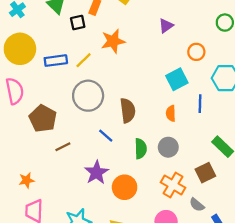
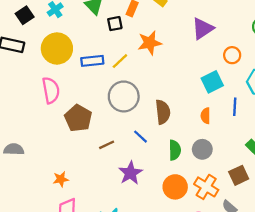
purple triangle: (166, 26) -> (203, 29), size x1.5
brown line: (63, 147) -> (107, 145), moved
orange circle: (125, 187) -> (175, 187), moved

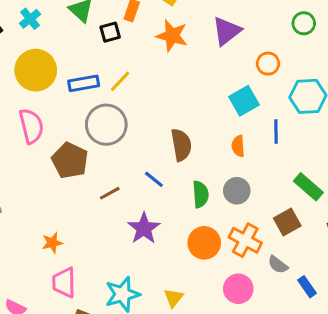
orange star: (150, 43) -> (172, 36), moved, turned 30
gray circle: (124, 96) -> (106, 125), moved

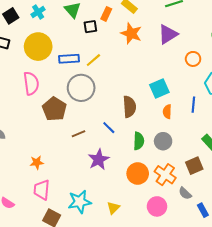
cyan square: (244, 101) -> (159, 88), moved

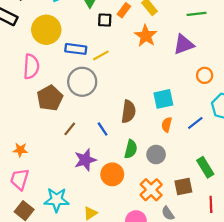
blue line: (193, 105) -> (195, 123), turned 35
brown line: (78, 134) -> (70, 129), turned -40
orange circle: (138, 174) -> (112, 174), moved

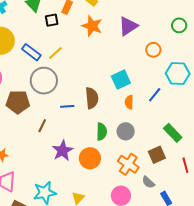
blue rectangle: (76, 49) -> (31, 52), turned 42
brown pentagon: (50, 98) -> (18, 102), turned -30
blue line: (103, 129) -> (67, 106), moved, turned -48

